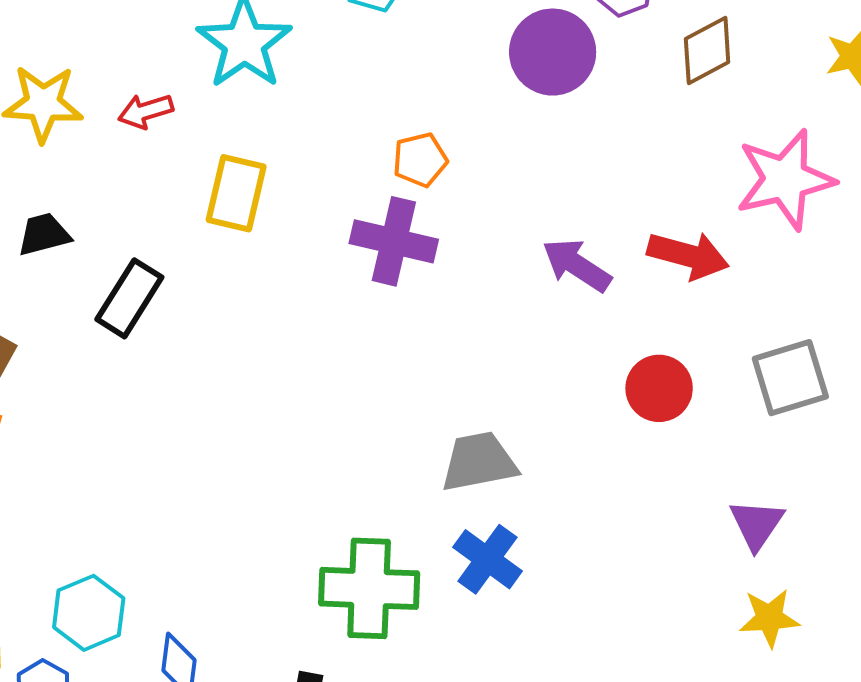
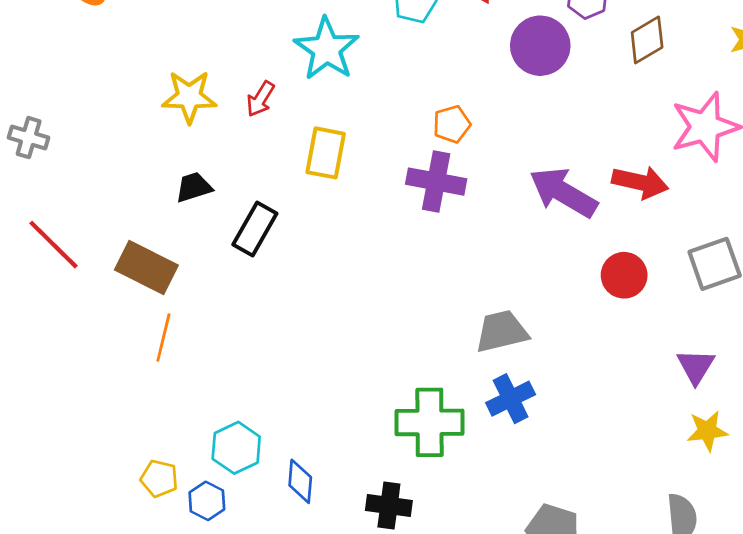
red arrow: (146, 111) -> (260, 99), turned -39
purple arrow: (577, 265) -> (563, 192), size x1.4
blue cross: (487, 559) -> (511, 399), turned 30

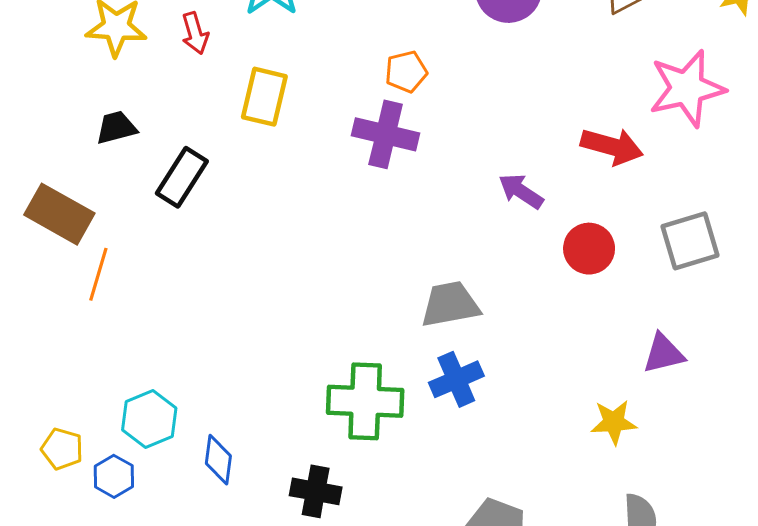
red arrow: (260, 99) -> (195, 33), turned -51
purple arrow: (563, 192) -> (521, 191), moved, size x0.6
orange line: (163, 337) -> (98, 274), moved
purple triangle: (696, 366) -> (664, 354), turned 42
yellow star: (707, 431) -> (614, 422), moved

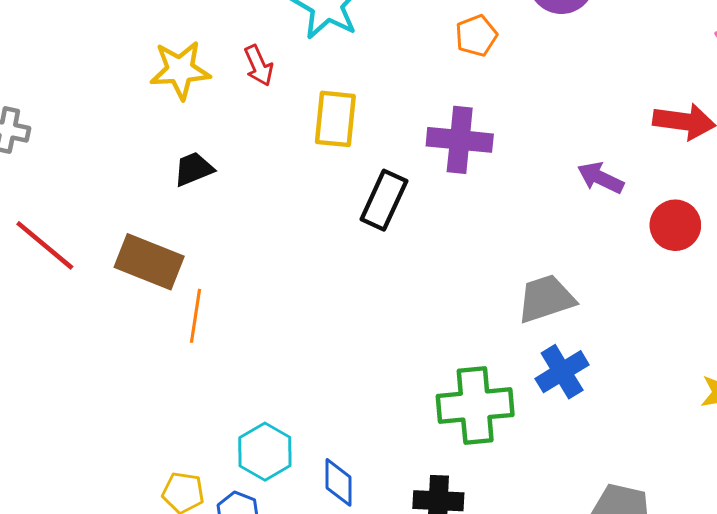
orange pentagon: (406, 72) -> (476, 36), moved
black rectangle: (182, 177) -> (384, 200), moved

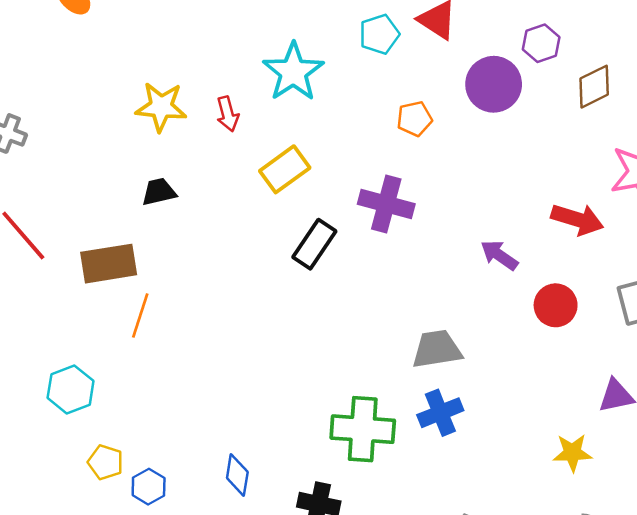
yellow rectangle: (335, 119) -> (285, 169), turned 39
brown rectangle: (149, 262) -> (109, 264), turned -40
cyan hexagon: (265, 452) -> (71, 389), moved

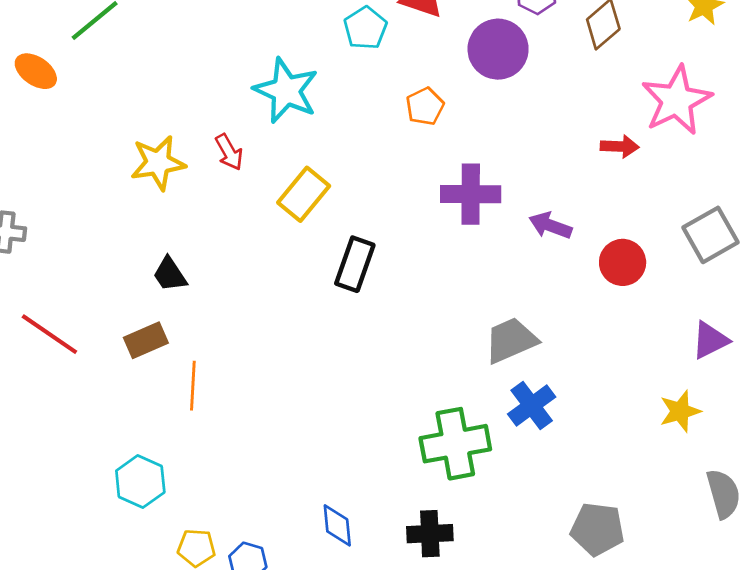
black trapezoid: (159, 192) -> (170, 274), moved, turned -96
purple cross: (386, 204) -> (471, 194), moved
red arrow: (577, 219) -> (620, 146), moved, size x0.7
brown rectangle: (109, 264) -> (146, 340), size x0.7

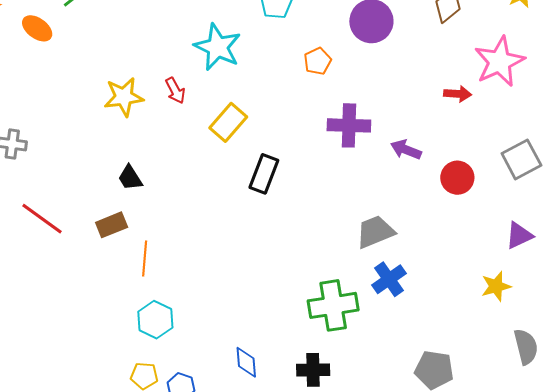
cyan hexagon: (140, 482) -> (155, 320), moved

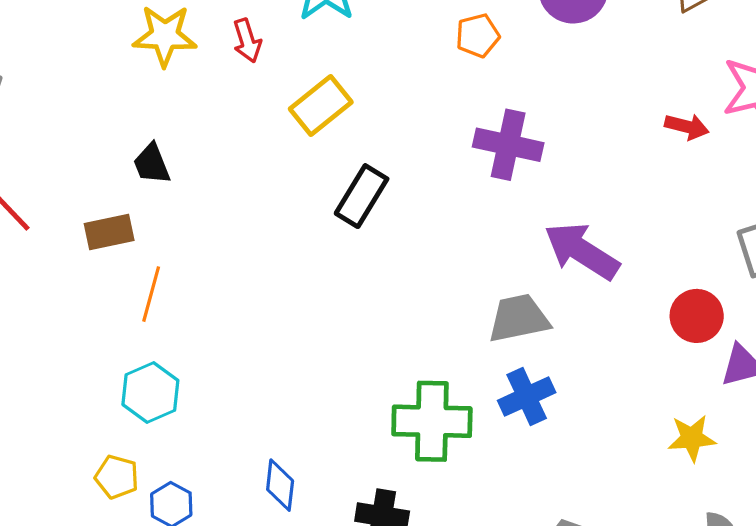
purple arrow: (406, 150) -> (582, 251), moved, size x1.6
red circle: (457, 178) -> (697, 316), moved

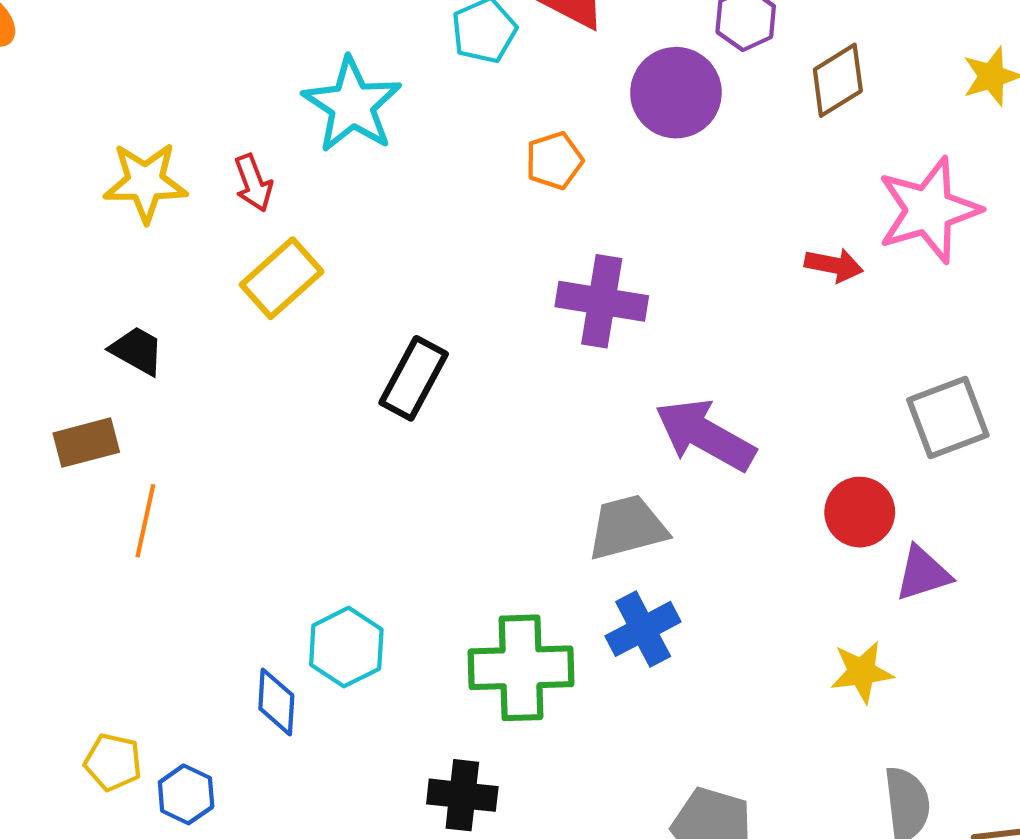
yellow rectangle: (321, 105) -> (282, 278), moved
black trapezoid: (152, 164) -> (137, 351), turned 144
cyan hexagon: (150, 392) -> (346, 647), moved
blue diamond: (280, 485) -> (276, 702), moved

